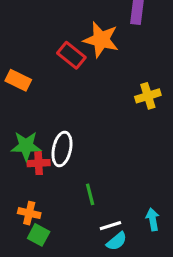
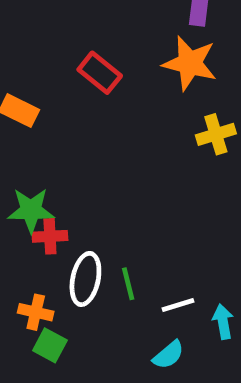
orange star: (101, 40) -> (190, 63), moved
white ellipse: (62, 149) -> (85, 279), moved
white line: (110, 226) -> (178, 305), moved

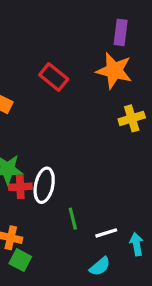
white ellipse: (85, 279) -> (44, 185), moved

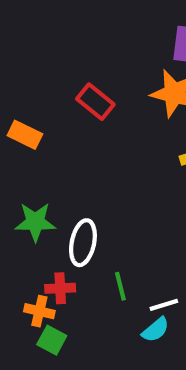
red cross: (20, 187) -> (60, 288), moved
cyan semicircle: (100, 266) -> (156, 330), moved

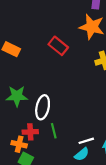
red rectangle: (95, 102) -> (58, 46), moved
green line: (120, 286) -> (54, 131), moved

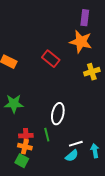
white ellipse: (43, 107) -> (58, 114), moved
orange cross: (19, 144) -> (25, 147), moved

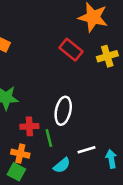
red rectangle: (51, 59) -> (71, 50), moved
red cross: (26, 136) -> (29, 126), moved
cyan semicircle: (72, 156) -> (62, 165), moved

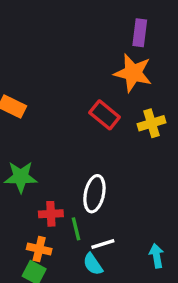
white line: (87, 150) -> (103, 244), moved
cyan semicircle: (62, 165) -> (93, 264), turned 96

